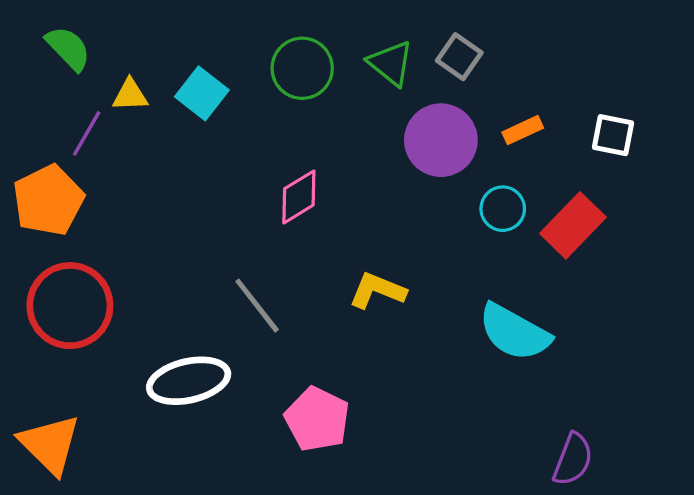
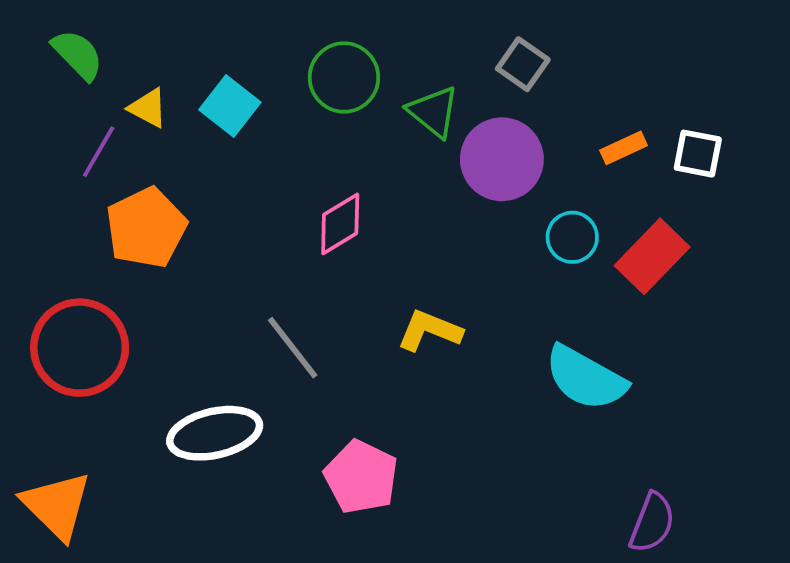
green triangle: (391, 63) -> (433, 112), moved
yellow triangle: (130, 95) -> (148, 108), turned 30
orange rectangle: (523, 130) -> (624, 148), moved
orange pentagon: (48, 200) -> (146, 228), moved

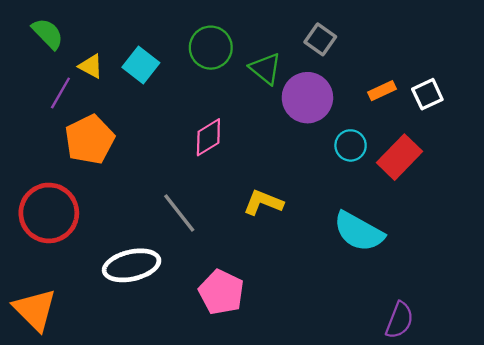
white square: (698, 154) -> (427, 94), turned -36

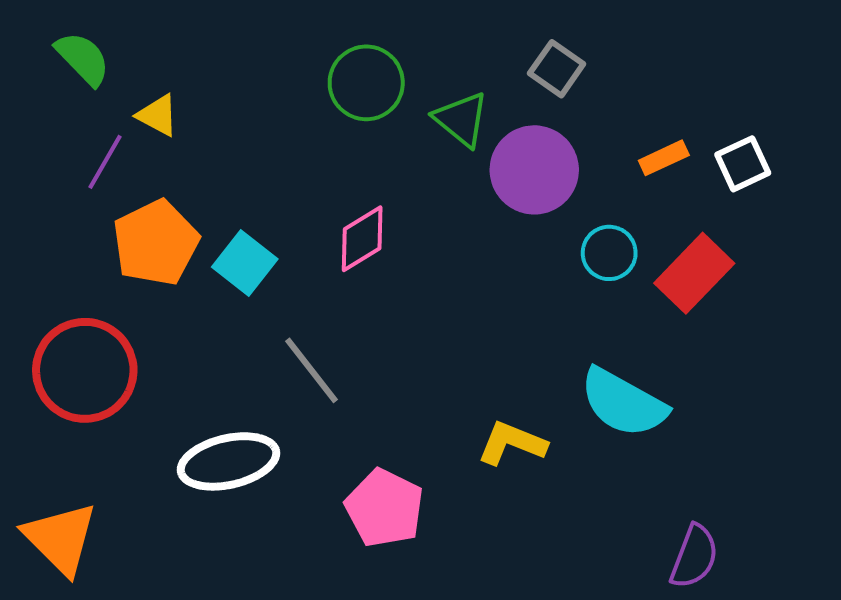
cyan square: (141, 65) -> (245, 263), moved
yellow L-shape: (263, 202) -> (512, 443), moved

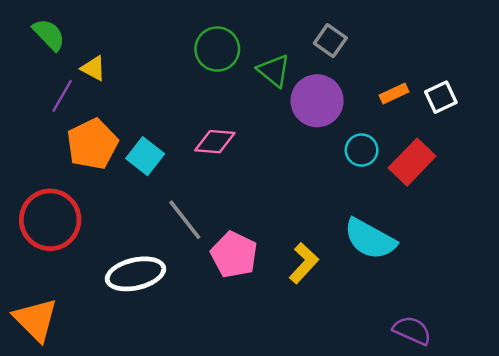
pink diamond: (362, 239) -> (215, 142), turned 36
yellow L-shape: (512, 443) -> (304, 263), turned 111
pink pentagon: (384, 508) -> (234, 255), moved
purple semicircle: (694, 557) -> (412, 330), turned -87

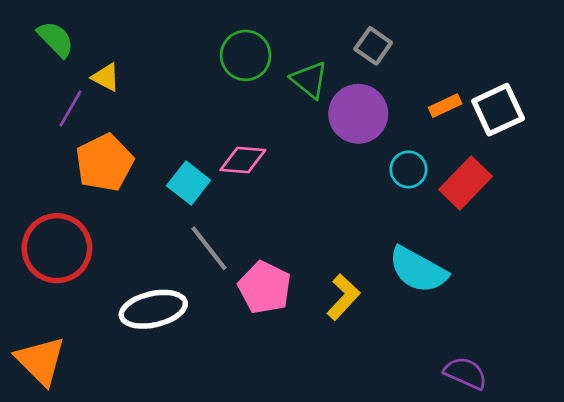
white square: (441, 97) -> (498, 110), size x1.4
cyan square: (145, 156) -> (189, 183), moved

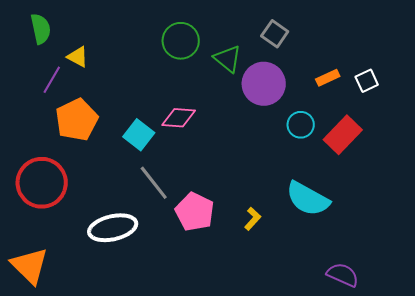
green semicircle: (56, 39) -> (41, 29), turned 32
white square: (498, 110) -> (367, 81), size x0.6
yellow L-shape: (343, 297) -> (253, 219), size x0.7

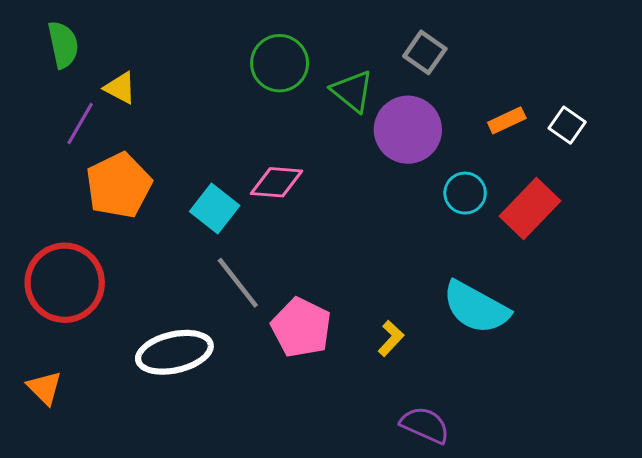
white square: (367, 81) -> (567, 125), turned -30
orange triangle: (30, 266) -> (45, 388), moved, size x0.6
purple semicircle: (343, 275) -> (425, 425), moved

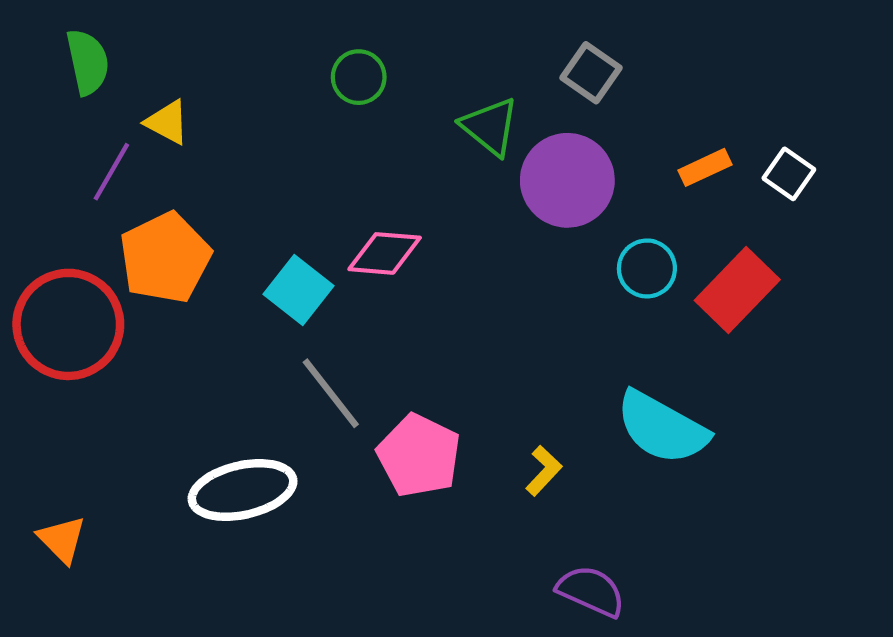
green circle: (280, 63) -> (359, 77), moved, size x0.7
red circle: (65, 283) -> (68, 324), moved

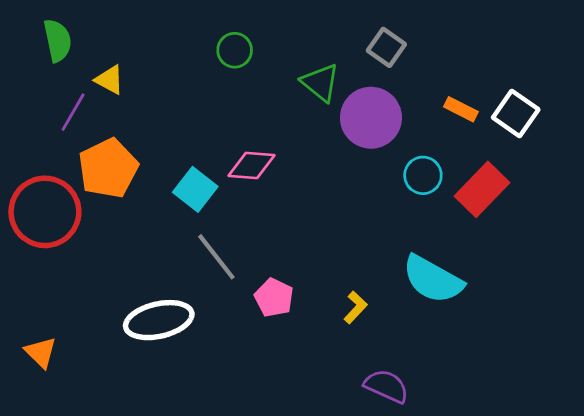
orange rectangle: (705, 167) -> (461, 109), turned 52
white square: (789, 174) -> (516, 113), size x1.4
pink pentagon: (419, 456) -> (274, 298), size x0.7

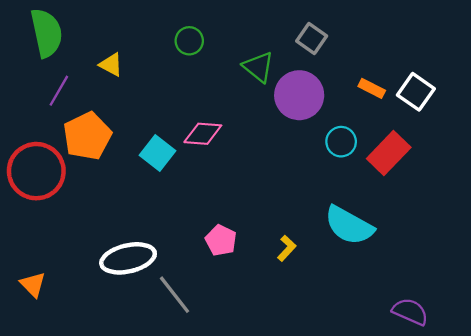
green semicircle: (58, 40) -> (46, 33), size x1.4
yellow triangle: (110, 80) -> (111, 65), moved
gray line: (216, 257) -> (175, 295), moved
purple semicircle: (386, 386) -> (410, 312), moved

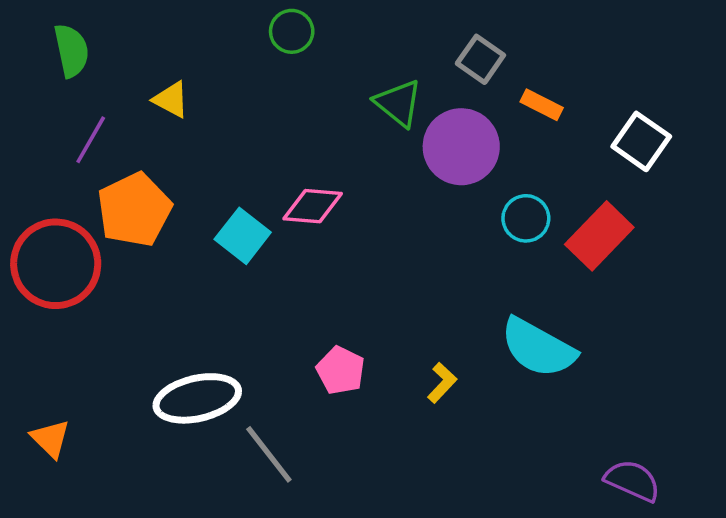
green semicircle: (46, 33) -> (71, 51), size x0.7
green circle: (189, 41) -> (292, 31), moved
orange rectangle: (372, 88) -> (542, 105), moved

